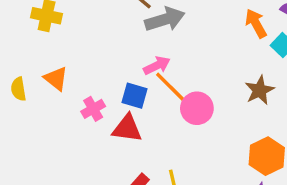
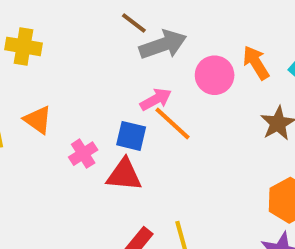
orange arrow: (256, 23) -> (256, 63), moved
pink circle: (197, 108) -> (215, 75), moved

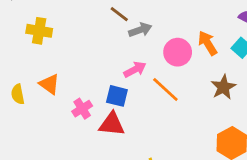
gray arrow: (163, 45) -> (140, 30), size x0.7
orange line: (173, 123) -> (165, 89), moved

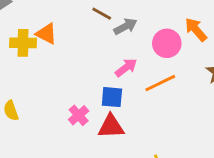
orange triangle: (49, 84) -> (46, 34), moved
orange line: (165, 89) -> (160, 83), turned -60

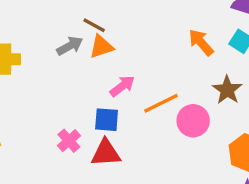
gray arrow: (125, 26) -> (70, 46), moved
orange triangle: (46, 34) -> (101, 47), moved, turned -45
pink circle: (167, 43) -> (193, 121), moved

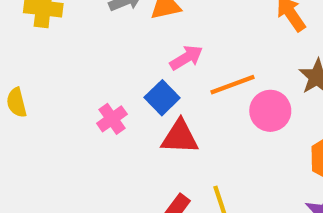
blue square: (107, 120) -> (162, 98), turned 35
red triangle: (106, 153) -> (180, 137), moved

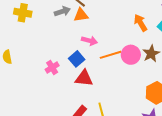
pink arrow: (186, 58) -> (89, 41), turned 42
pink circle: (270, 111) -> (131, 55), moved

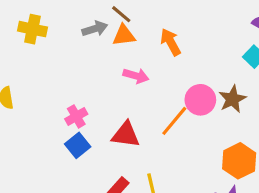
orange arrow: (141, 23) -> (171, 42), moved
orange line: (111, 55) -> (174, 121), moved, turned -35
blue square: (77, 59) -> (78, 145), moved

